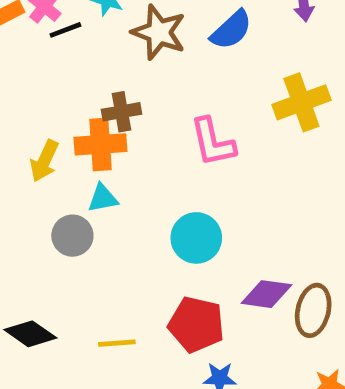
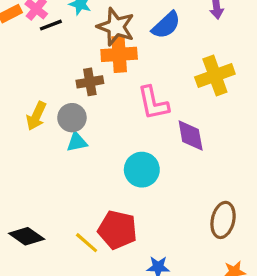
orange cross: (100, 144) -> (119, 54), moved
gray circle: (72, 236) -> (72, 118), moved
purple diamond: (266, 294) -> (191, 136), moved, turned 72
red pentagon: (196, 324) -> (117, 230), moved
yellow line: (117, 343) -> (87, 243), turned 45

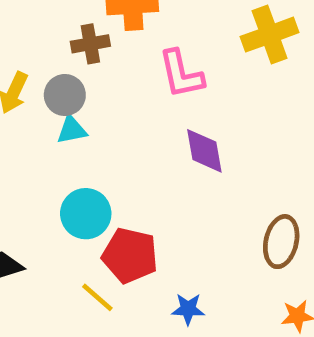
purple diamond: (191, 136) -> (204, 151), moved
cyan circle: (142, 170) -> (86, 214), moved
yellow line: (87, 243) -> (97, 297), moved

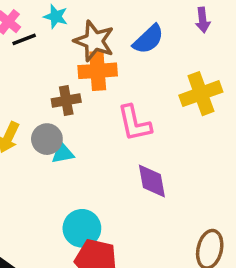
cyan triangle: (72, 130) -> (63, 153), moved
cyan circle: (86, 214) -> (82, 228), moved

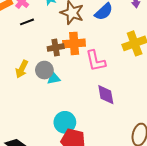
black line: (24, 39) -> (27, 22), moved
orange cross: (98, 71) -> (74, 43), moved

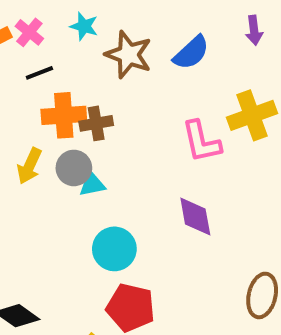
orange cross: (74, 43) -> (64, 115), moved
pink L-shape: (96, 61) -> (201, 142), moved
cyan circle: (65, 122) -> (114, 249), moved

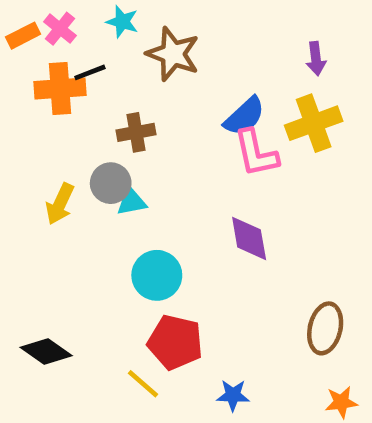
purple arrow: (254, 30) -> (316, 59), moved
blue semicircle: (191, 53) -> (244, 116), moved
black line: (39, 73) -> (90, 72), moved
orange cross: (64, 115) -> (60, 89), moved
yellow arrow: (29, 166) -> (60, 204), moved

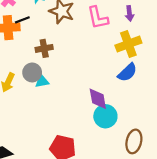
blue semicircle: (244, 116) -> (127, 72), moved
pink L-shape: (256, 153) -> (98, 18), moved
cyan circle: (157, 275) -> (105, 116), moved

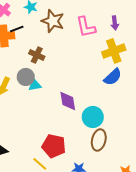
brown cross: (44, 48) -> (37, 55), turned 35
purple diamond: (98, 99) -> (68, 101), moved
brown ellipse: (134, 141) -> (99, 140), moved

